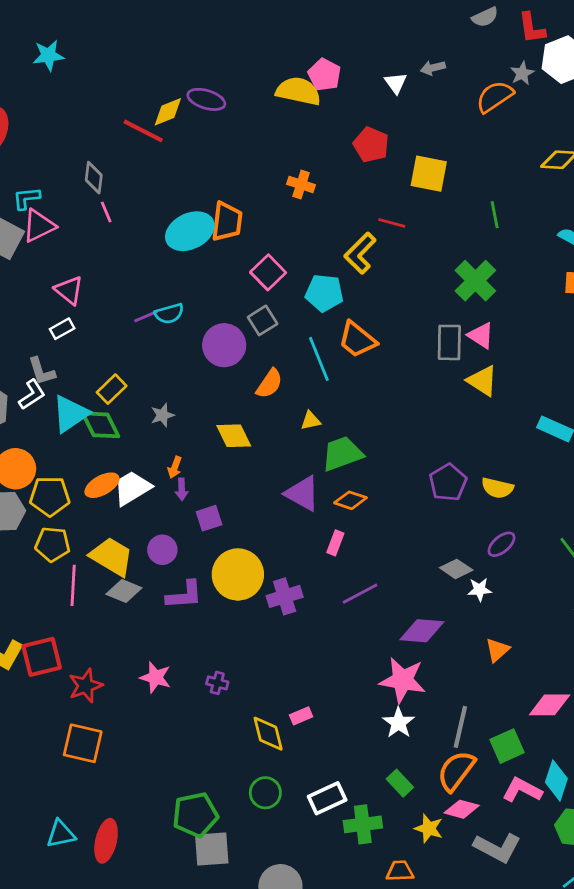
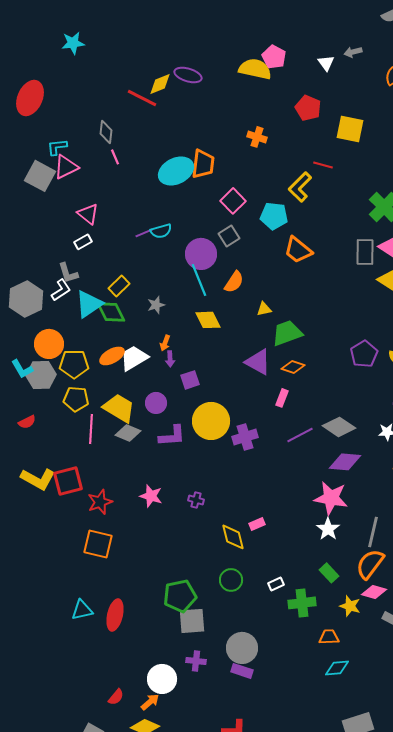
cyan line: (319, 359) -> (199, 280), moved
gray diamond: (456, 569) -> (339, 427), moved, size x1.4
white rectangle: (327, 798) -> (276, 584), size x0.6

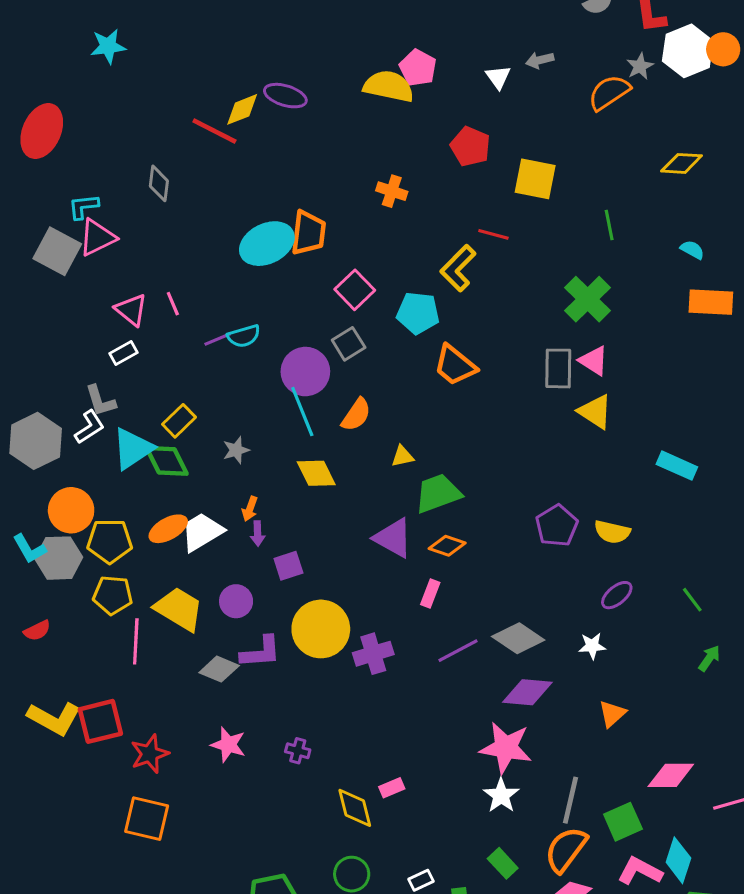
pink line: (115, 157) -> (173, 304), moved
gray diamond: (128, 433) -> (219, 669), moved

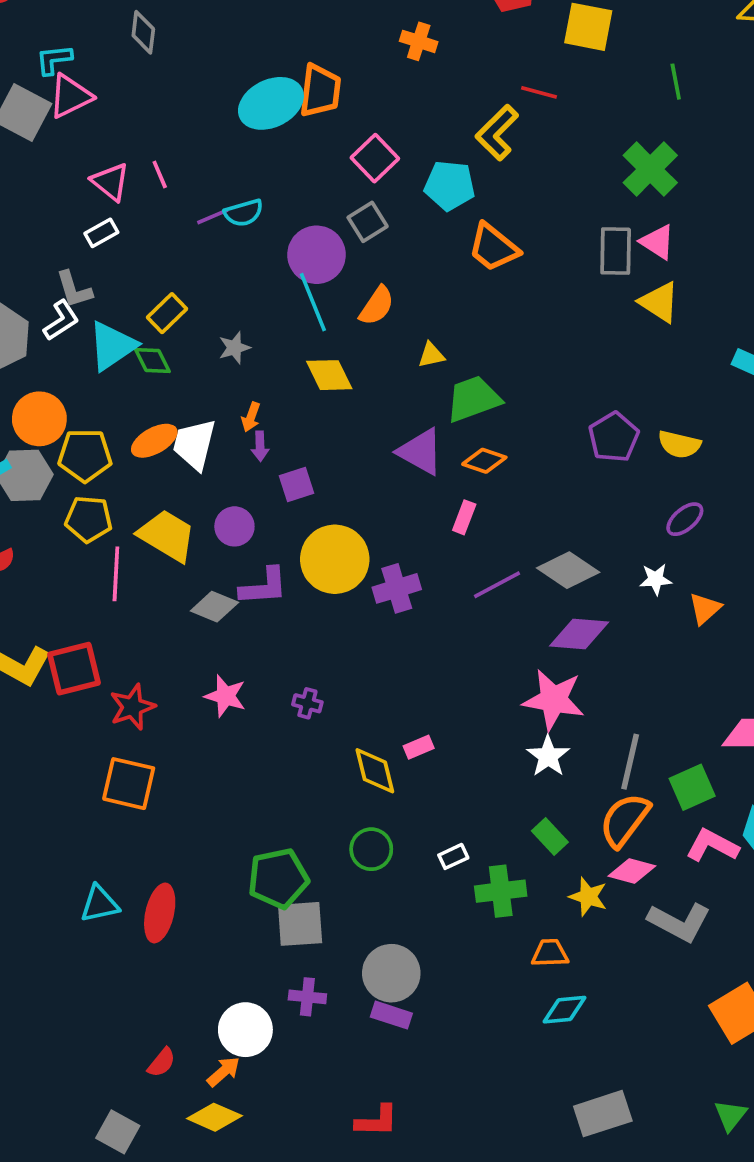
green diamond: (167, 461) -> (152, 360), size x0.7
white trapezoid: (202, 532) -> (194, 444), turned -45
orange triangle: (612, 714) -> (705, 608), moved

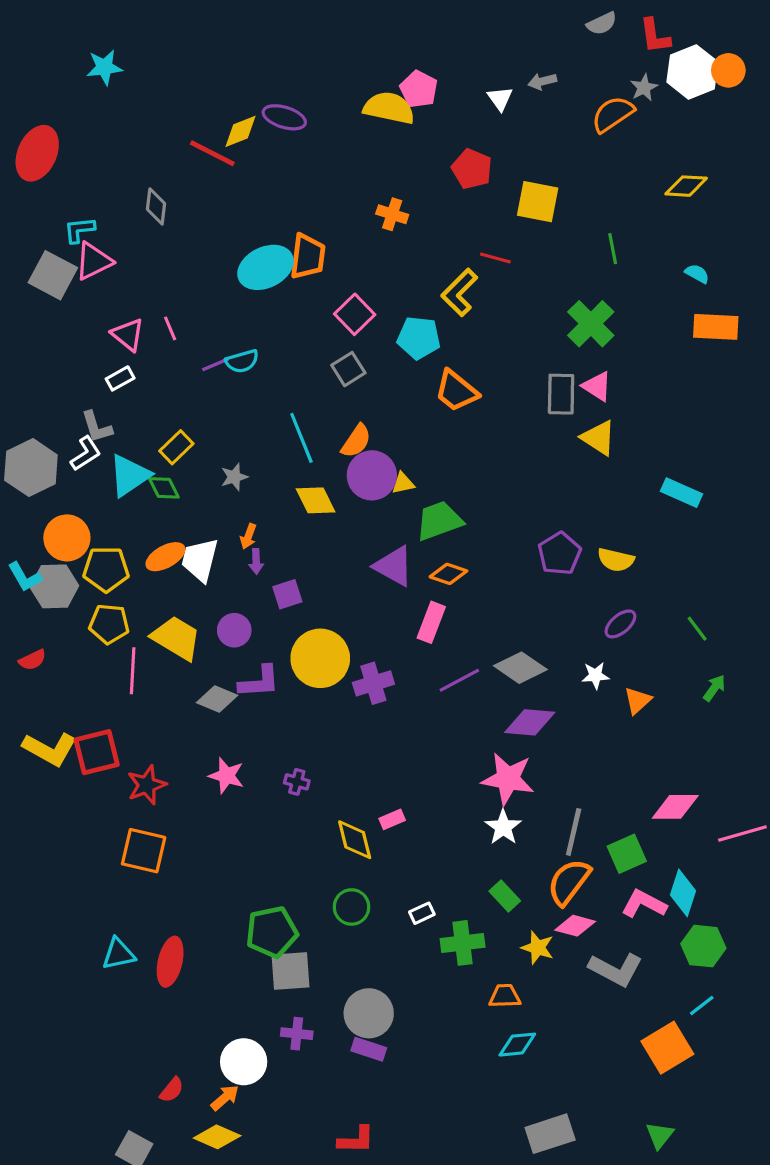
purple circle: (317, 255) -> (372, 475), moved
pink rectangle: (464, 517) -> (431, 622), size x1.4

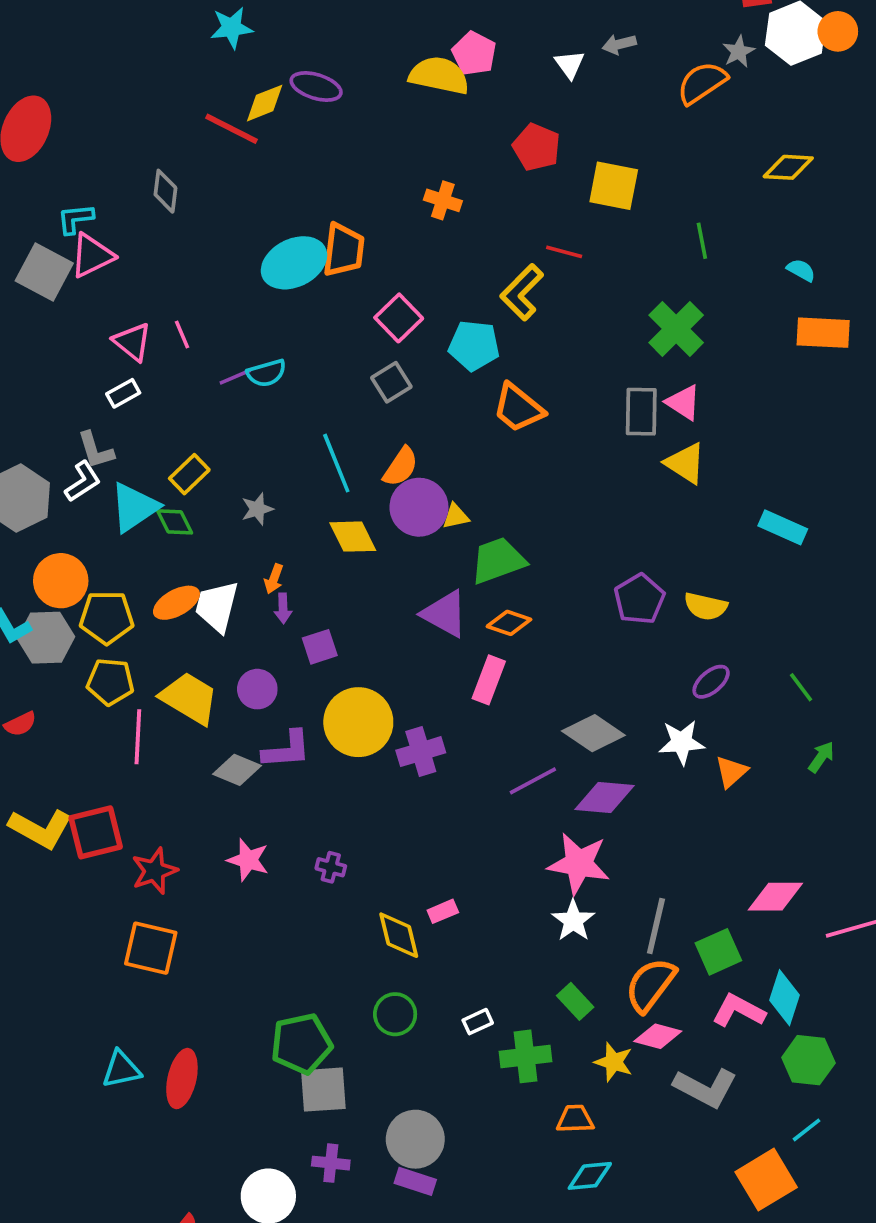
cyan star: (104, 67) -> (232, 28), moved
white star: (595, 676) -> (682, 742), size x1.4
purple line: (459, 680) -> (533, 781), moved

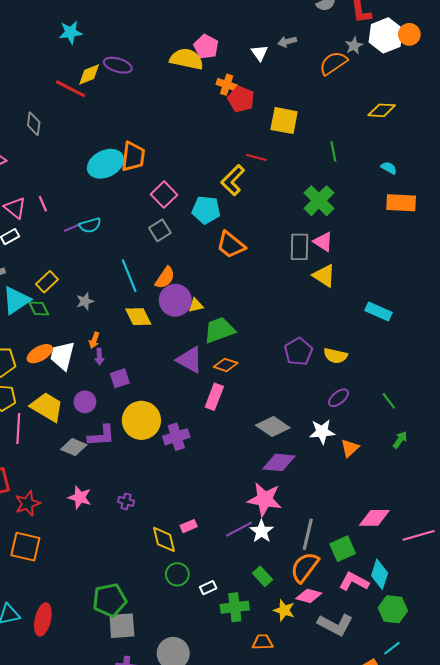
orange cross: (443, 200) -> (227, 85), moved
purple line: (533, 781) -> (239, 529), moved
green circle: (395, 1014) -> (177, 574), moved

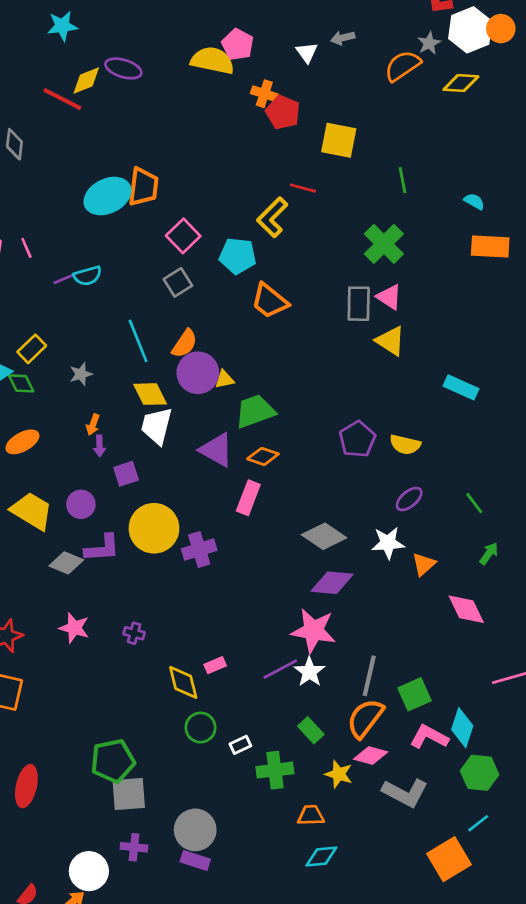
yellow diamond: (382, 110) -> (461, 83), moved
white trapezoid: (62, 356) -> (157, 426), moved
pink diamond: (374, 518) -> (466, 609), moved, turned 64

